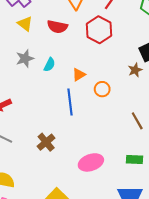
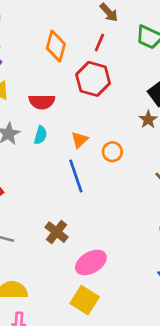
red semicircle: (57, 27) -> (42, 102), moved
pink ellipse: (91, 162) -> (91, 262), moved

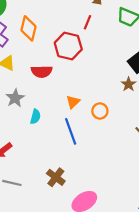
orange diamond: (56, 46) -> (28, 28), moved
red hexagon: (93, 79) -> (68, 46), moved
cyan semicircle: (41, 135) -> (35, 117), moved

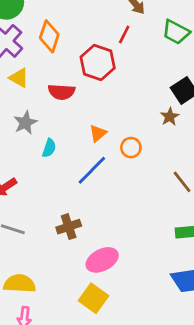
blue line: (71, 131) -> (92, 170), turned 60
brown cross: (56, 177) -> (69, 227), turned 30

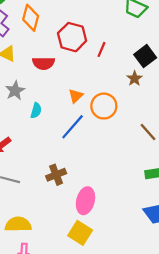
red line: (124, 35) -> (101, 49), moved
orange circle: (131, 148) -> (104, 106), size x1.5
pink ellipse: (102, 260) -> (85, 201), turned -45

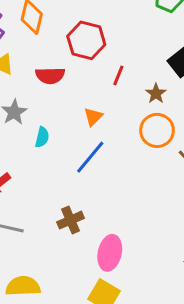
red line: (101, 49) -> (118, 75), moved
brown star: (135, 79) -> (156, 93), moved
orange circle: (104, 106) -> (157, 130), moved

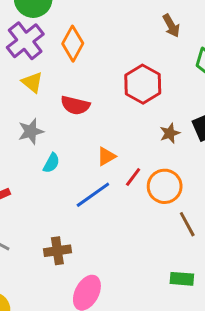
red hexagon: (86, 40) -> (143, 84), moved
red line: (118, 75) -> (133, 177), moved
brown star: (156, 93) -> (170, 133), moved

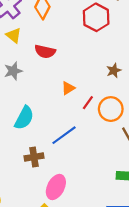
red hexagon: (143, 84) -> (96, 17), moved
cyan semicircle: (51, 163) -> (24, 118), moved, size x1.6
blue line: (93, 195) -> (64, 135), moved

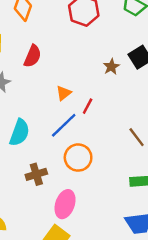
red semicircle: (45, 51) -> (33, 56), turned -72
orange circle: (111, 109) -> (78, 158), moved
blue line: (64, 135) -> (64, 125), moved

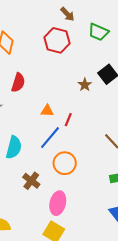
orange triangle: (64, 93) -> (47, 111), turned 48
brown cross: (36, 174) -> (31, 181), turned -30

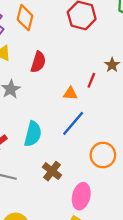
red line: (68, 120) -> (91, 80), moved
orange circle: (65, 163) -> (103, 155), moved

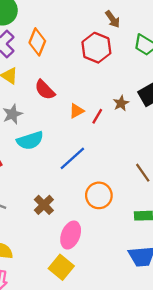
red semicircle: (38, 62) -> (45, 90), turned 110
orange triangle: (70, 93) -> (77, 111), moved, turned -40
cyan semicircle: (33, 134) -> (30, 140), moved, turned 50

